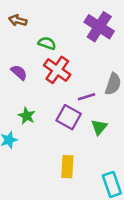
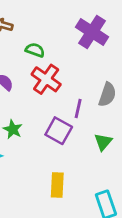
purple line: (86, 97) -> (78, 108), turned -60
green triangle: (99, 127) -> (103, 142), moved

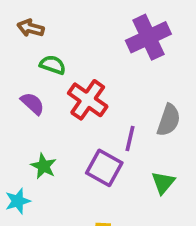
purple cross: (92, 32) -> (148, 37), turned 32
green semicircle: (35, 50) -> (53, 65), moved

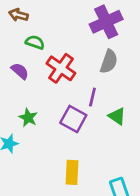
gray semicircle: (169, 120) -> (109, 61), moved
green triangle: (163, 183) -> (117, 116), moved, turned -36

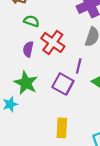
purple semicircle: (20, 71) -> (28, 49), moved, turned -120
green star: (28, 118) -> (26, 83), size x1.5

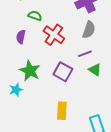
purple semicircle: (28, 49) -> (21, 37), moved
purple line: (79, 66) -> (85, 54), moved, turned 56

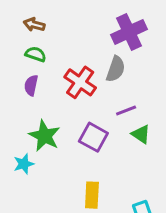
green semicircle: (35, 16) -> (36, 54), moved
gray semicircle: (89, 30) -> (116, 69), moved

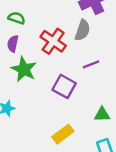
green triangle: (141, 134) -> (102, 114), moved, turned -35
green star: (44, 136) -> (24, 69), moved
yellow rectangle: (92, 195) -> (63, 134), turned 50

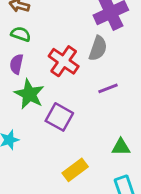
purple square: (64, 86) -> (59, 117), moved

